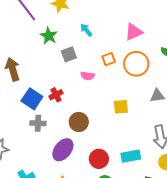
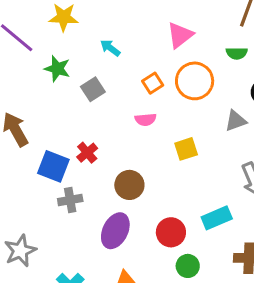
pink semicircle: (88, 76) -> (146, 120), moved

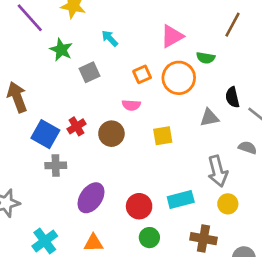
green semicircle: (237, 53) -> (206, 58), moved
brown circle: (129, 185) -> (111, 134), moved

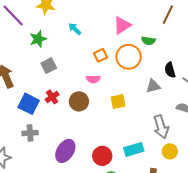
green star: (61, 50) -> (38, 39), turned 30
gray square: (89, 72) -> (49, 66), moved
gray cross: (56, 165) -> (30, 133), moved

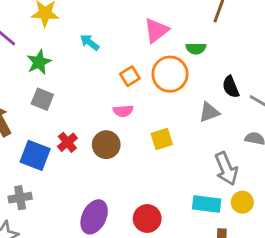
gray square: (49, 66) -> (42, 99), moved, turned -35
gray cross: (30, 133) -> (20, 198), moved
cyan rectangle: (134, 149) -> (207, 204), moved, turned 30

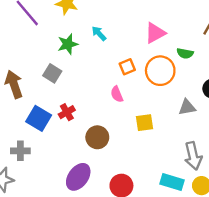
green star: (39, 62) -> (68, 44), moved
pink semicircle: (123, 111) -> (117, 94), turned 63
brown circle: (106, 145) -> (97, 137), moved

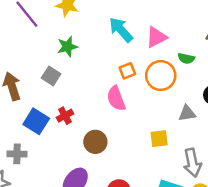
cyan arrow: (99, 33) -> (121, 30), moved, size x1.6
pink semicircle: (117, 94) -> (116, 98), size x1.5
yellow square: (144, 123) -> (159, 139), moved

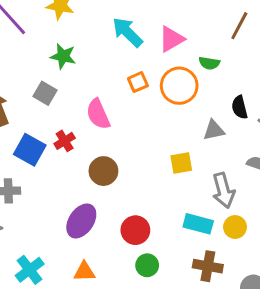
green star: (67, 47) -> (63, 56), turned 30
pink semicircle: (116, 98) -> (98, 114), moved

